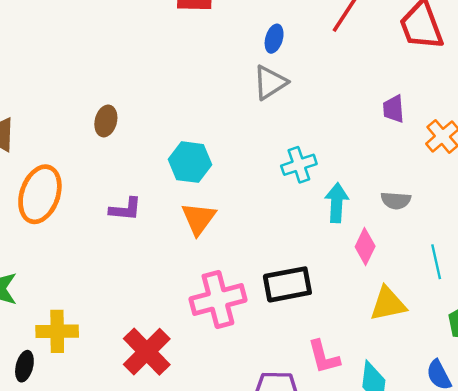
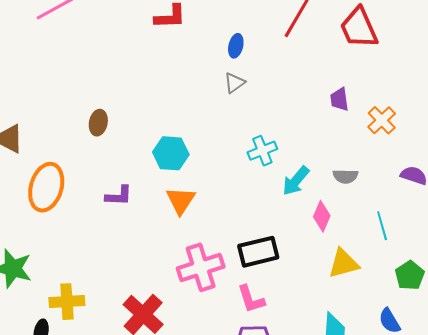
gray triangle: (270, 82) -> (234, 83), size x0.7
cyan arrow: (337, 203) -> (296, 181), turned -140
pink L-shape: (324, 357) -> (251, 299), moved

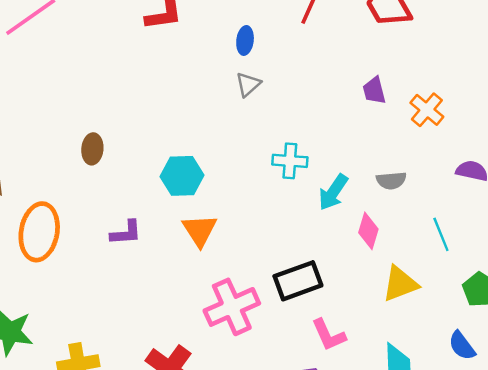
cyan cross: (262, 151) -> (290, 161), turned 32
pink L-shape: (251, 299) -> (329, 335), moved

